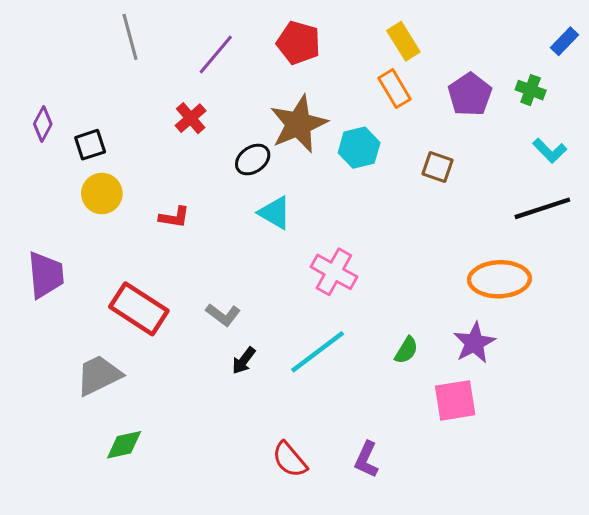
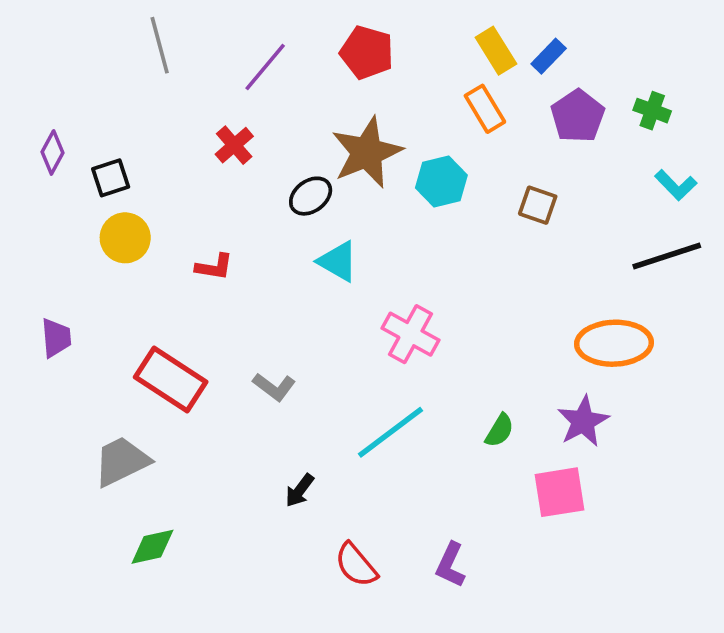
blue rectangle: (565, 41) -> (549, 56), moved
purple trapezoid: (46, 275) -> (56, 338), size x0.7
black arrow: (244, 361) -> (300, 490), moved

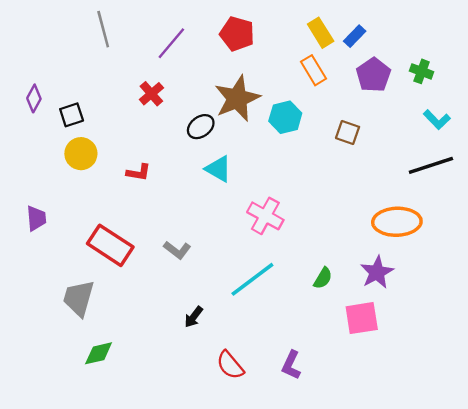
gray trapezoid: (122, 461) -> (79, 298), turned -48

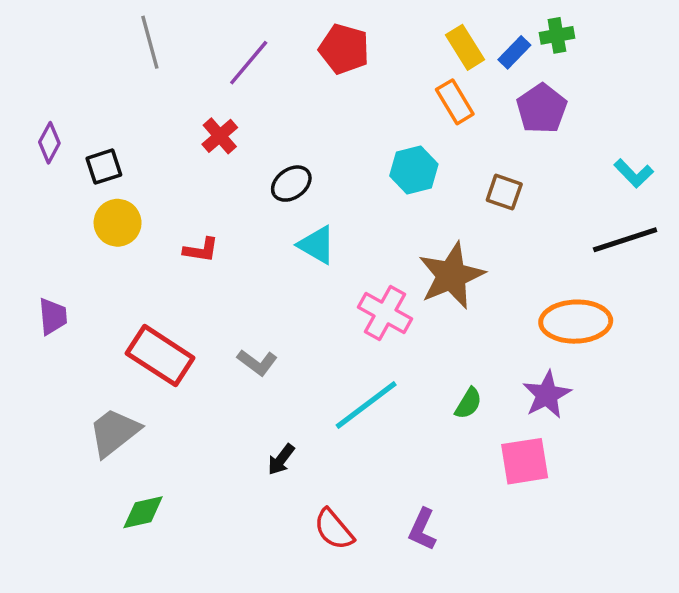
green cross: (422, 71) -> (557, 35), moved, turned -30
brown star: (237, 98) -> (451, 276), moved
gray trapezoid: (79, 298) -> (114, 432), turned 36

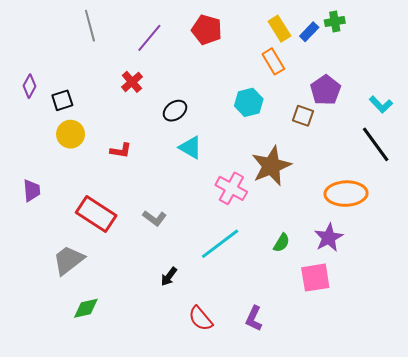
purple pentagon: (542, 109) -> (326, 90), moved
black line: (625, 240) -> (376, 144), turned 72

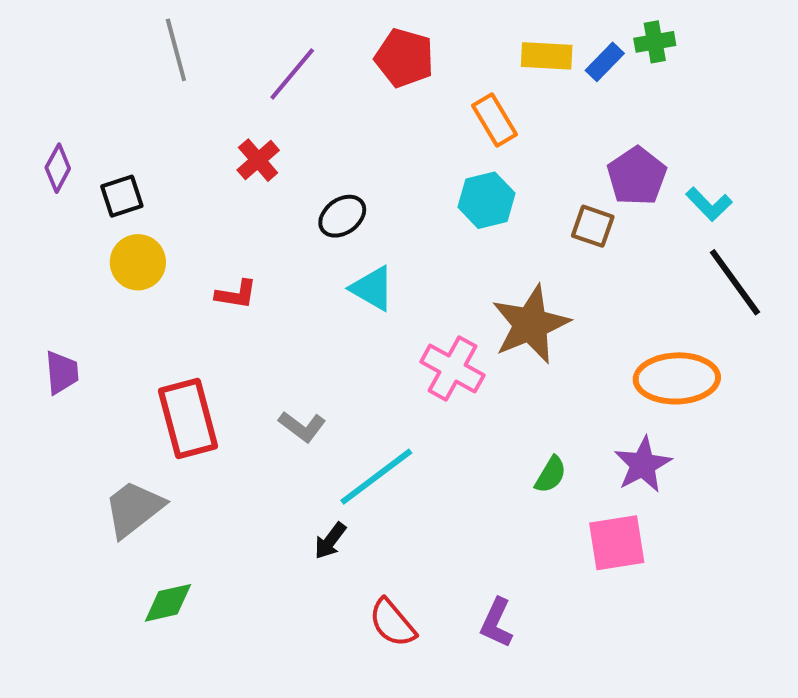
yellow rectangle: (279, 29) -> (547, 56), turned -55
orange rectangle: (273, 61) -> (495, 120), moved
cyan L-shape: (381, 104) -> (709, 204), moved
red rectangle: (96, 214) -> (188, 419), turned 42
cyan line: (220, 244) -> (376, 477), moved

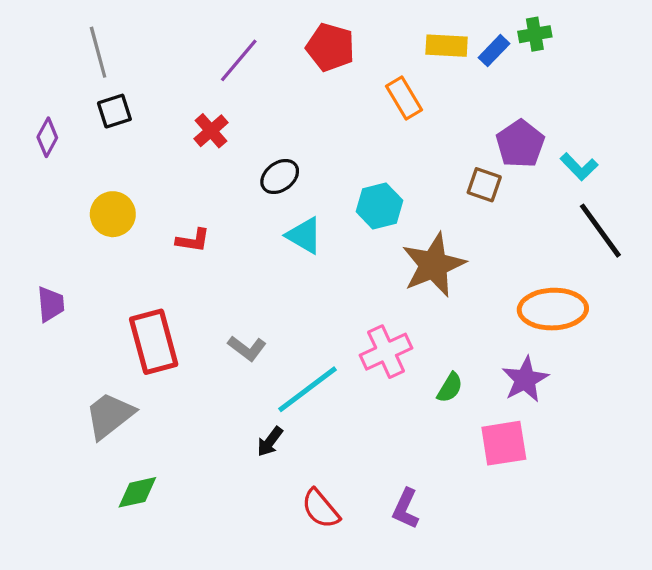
gray line: (176, 50) -> (98, 52), moved
black square: (122, 196) -> (114, 111), moved
cyan hexagon: (487, 200) -> (379, 206), moved
pink cross: (452, 368) -> (386, 352), moved, turned 36

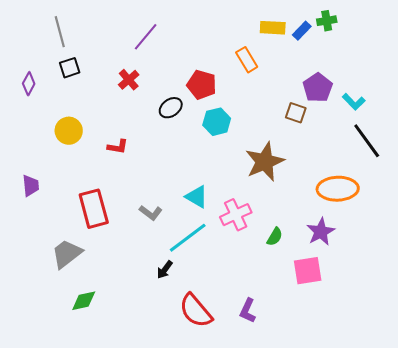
red pentagon: (330, 47) -> (202, 85), moved
cyan hexagon: (379, 206) -> (217, 122), moved
cyan triangle: (304, 235) -> (197, 197), moved
red semicircle: (321, 509) -> (196, 311), size x1.4

